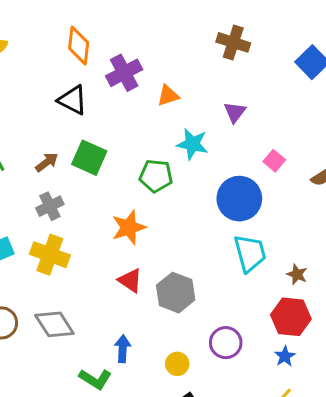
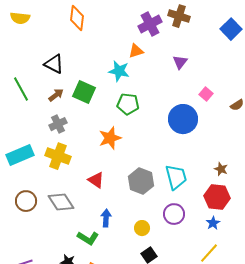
purple cross: (124, 73) -> (150, 24), moved
black triangle: (73, 100) -> (54, 64), moved
cyan star: (192, 144) -> (119, 71), moved
cyan trapezoid: (250, 253) -> (176, 177), moved
red triangle: (130, 280) -> (96, 180), moved

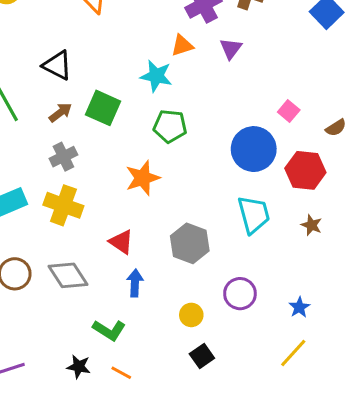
purple triangle: (180, 62) -> (231, 49), moved
cyan trapezoid: (176, 177) -> (254, 214), moved
red hexagon: (217, 197) -> (305, 170), moved
blue arrow: (106, 218) -> (135, 283), moved

